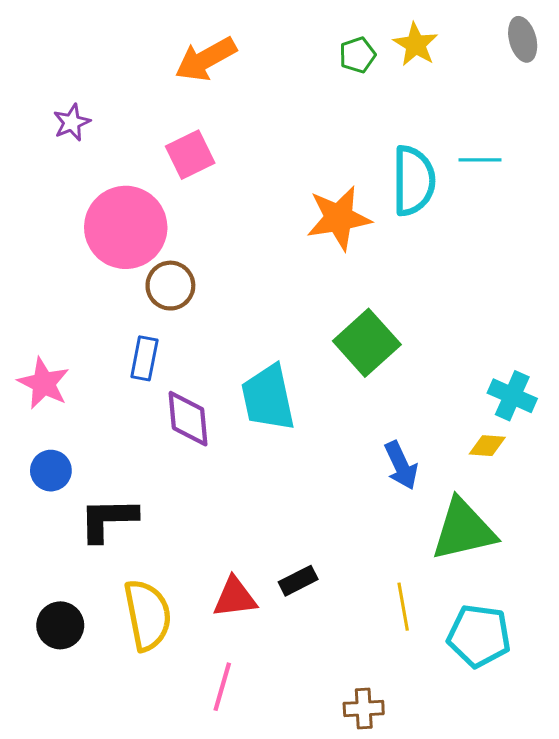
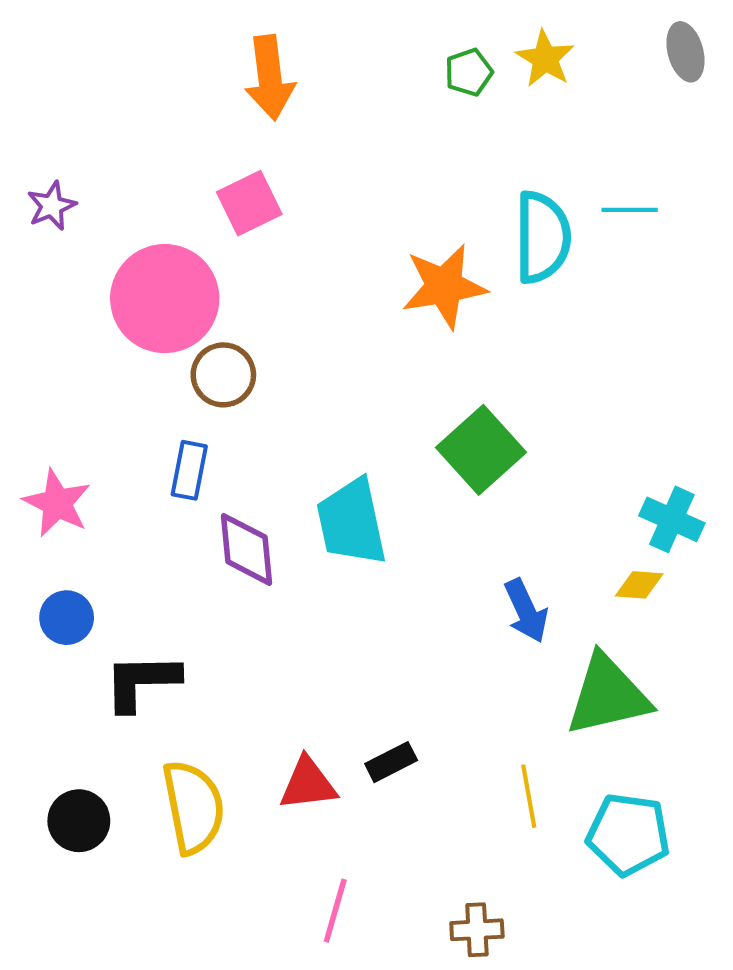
orange arrow: (206, 59) -> (270, 78), turned -68
purple star: (72, 122) -> (52, 206), moved
pink line: (222, 687) -> (335, 911), moved

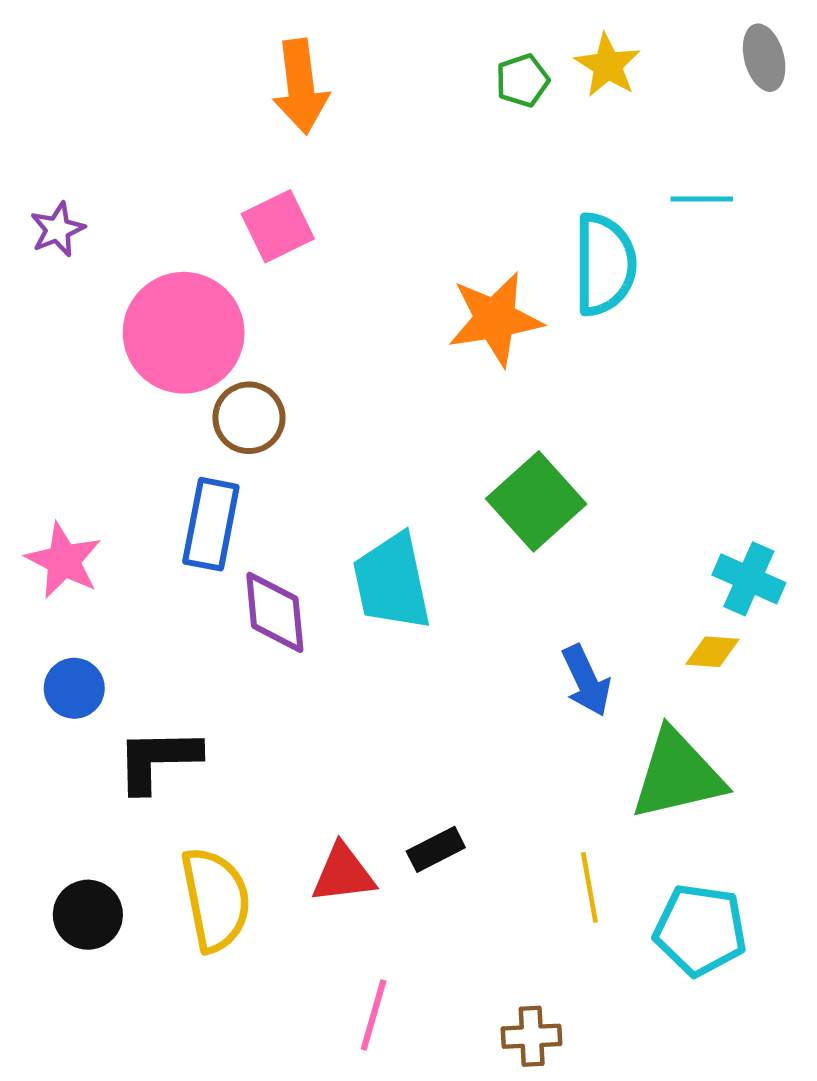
cyan line: (630, 210) -> (702, 199), moved
blue rectangle: (189, 470) -> (211, 524), size x1.4

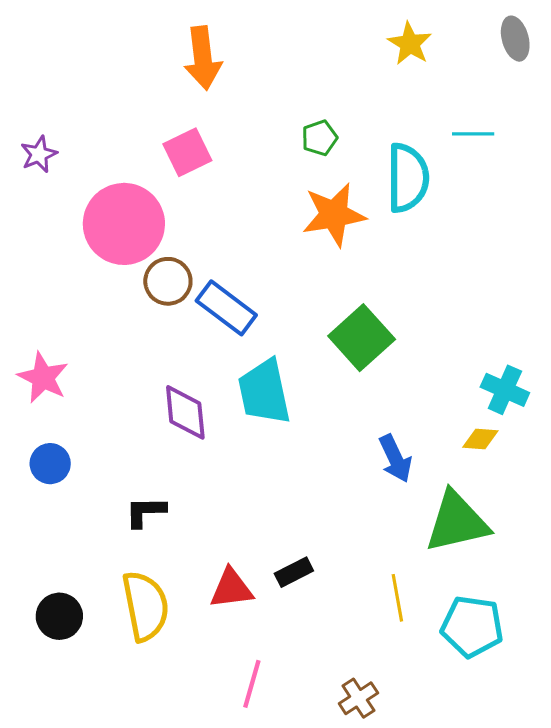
green pentagon: (522, 80) -> (320, 138), moved
blue rectangle: (211, 524) -> (226, 308), moved, turned -64
black L-shape: (158, 760) -> (145, 512), moved, size x0.7
brown cross: (532, 1036) -> (358, 698), turned -30

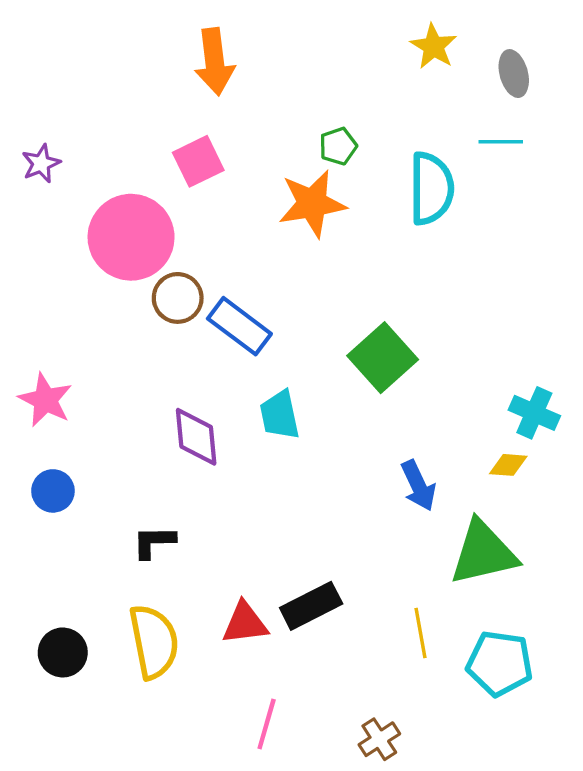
gray ellipse: (515, 39) -> (514, 74), moved
orange star: (334, 215) -> (312, 204), moved
cyan trapezoid: (264, 392) -> (280, 415), size x0.7
black rectangle: (294, 572) -> (311, 606), size x1.5

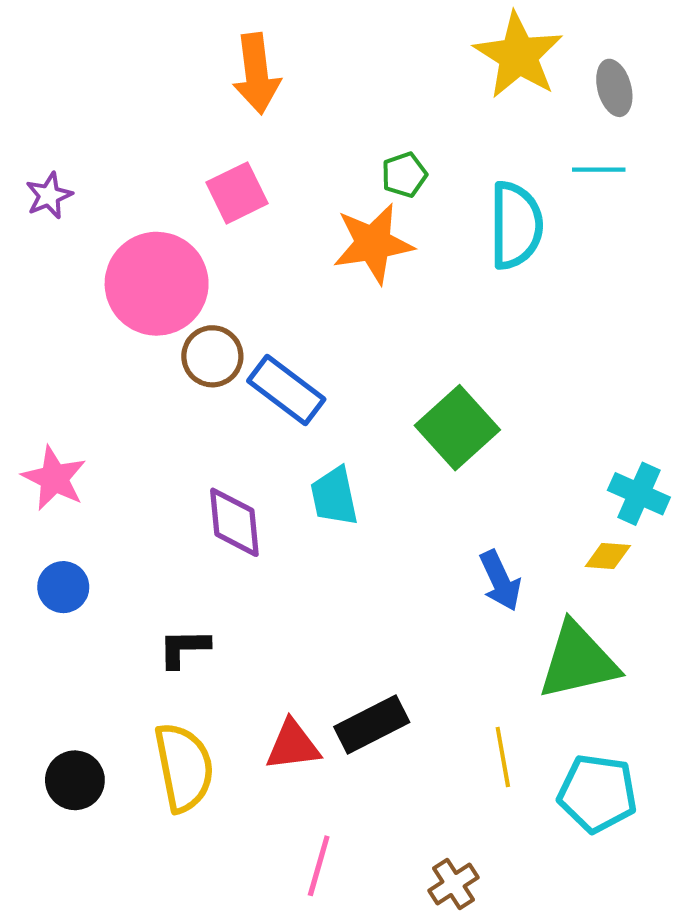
yellow star: (434, 46) -> (518, 55), size x1.6

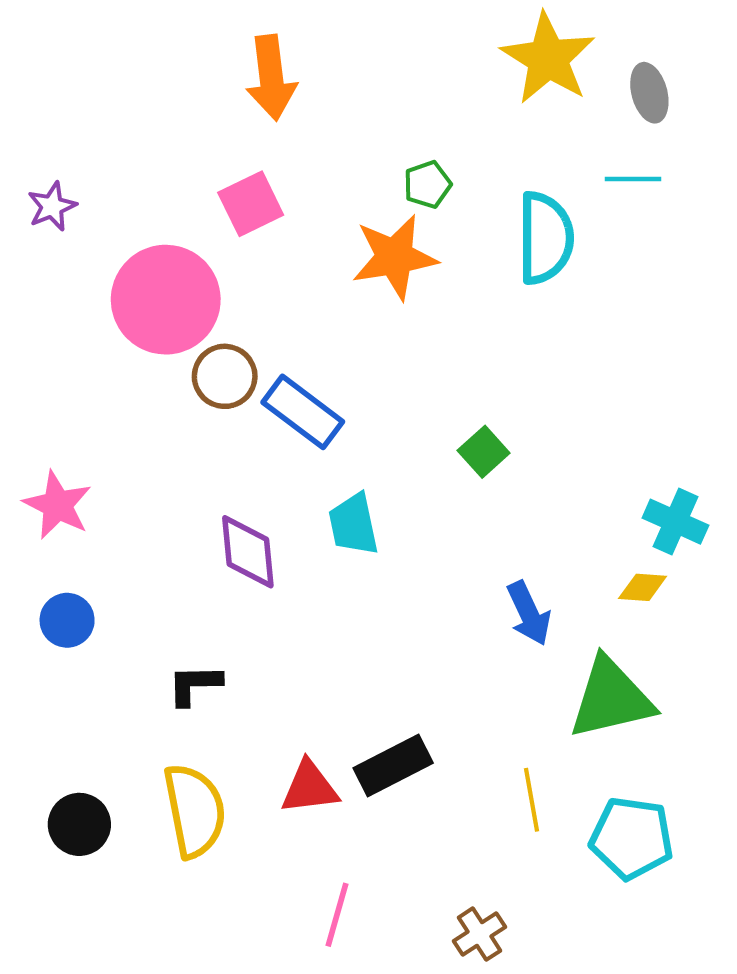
green square: (457, 428) -> (484, 452), size x0.6

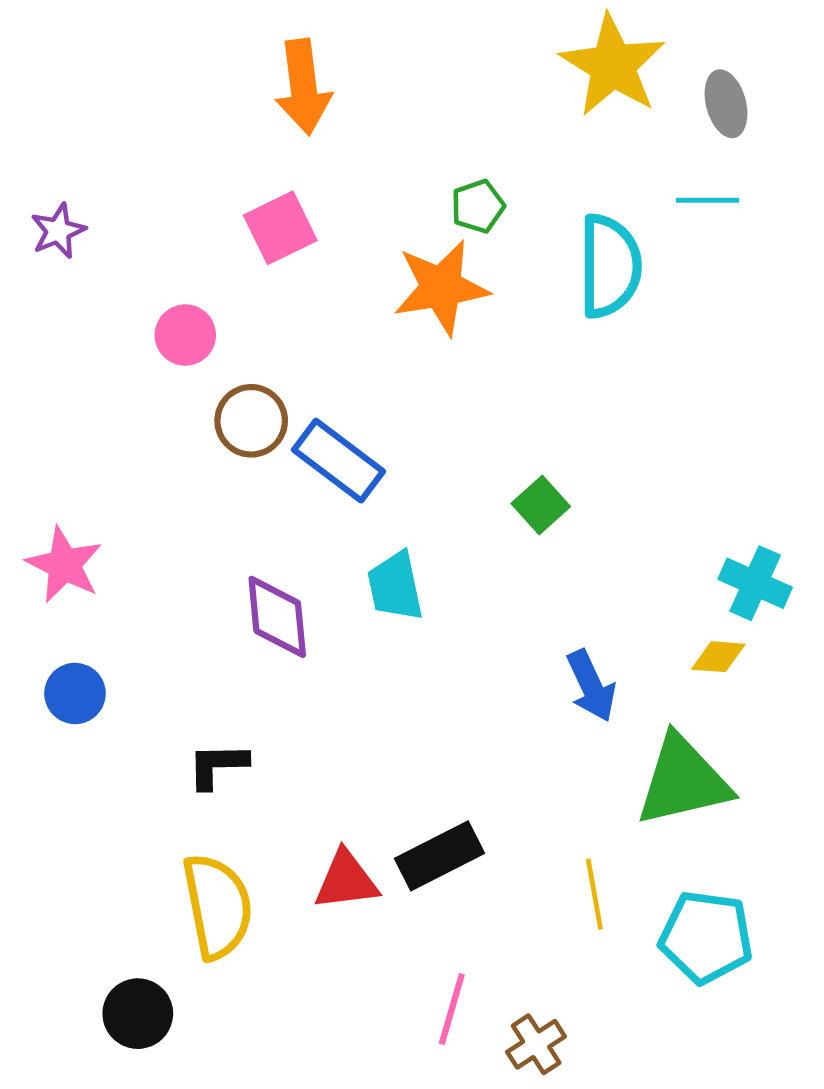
pink circle: (166, 300) -> (185, 335), size x0.5
black circle: (79, 824) -> (138, 1014), moved
pink line: (337, 915) -> (452, 1009), moved

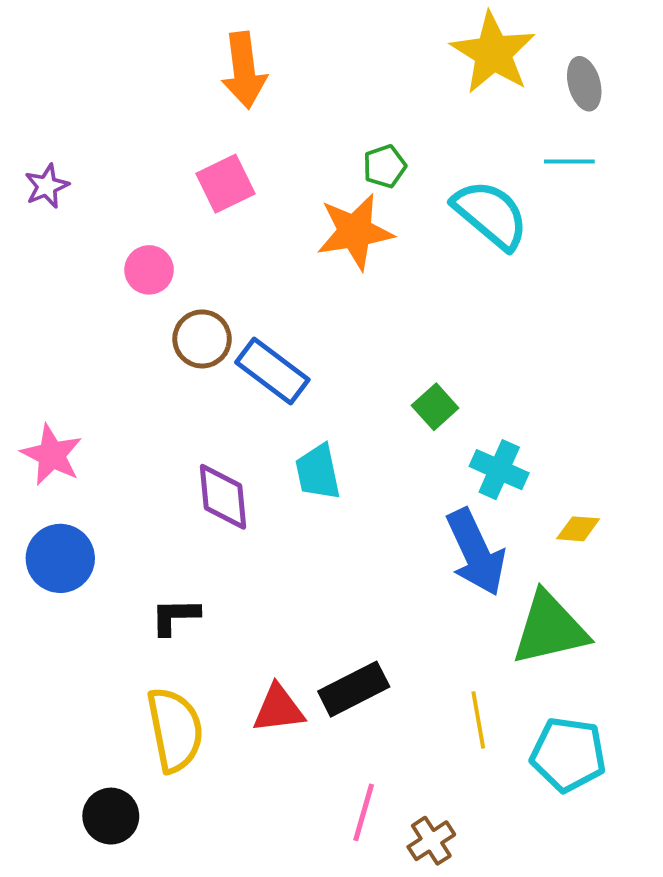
cyan semicircle: (610, 266) -> (491, 214), turned -50
cyan cross: (755, 583) -> (499, 470), moved
blue arrow: (591, 686) -> (476, 552), size x1.5
blue circle: (75, 693) -> (60, 558), size x1.4

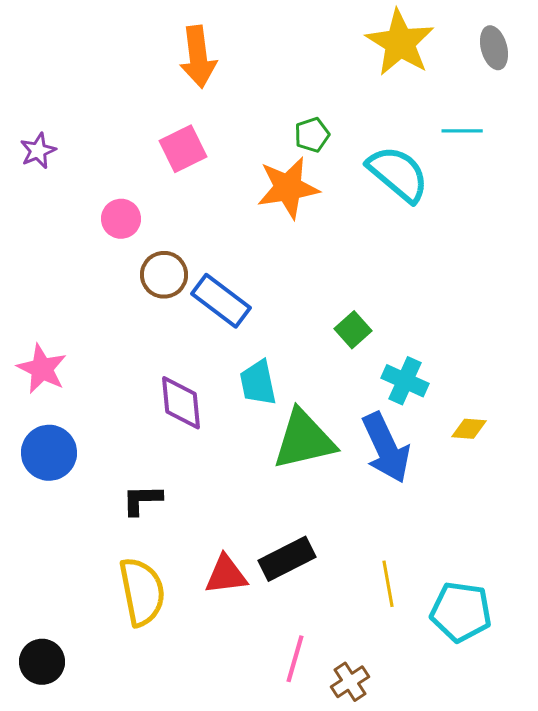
gray ellipse: (584, 84) -> (494, 48), moved
green triangle: (550, 629) -> (304, 440), moved
black circle: (111, 816) -> (42, 662), moved

